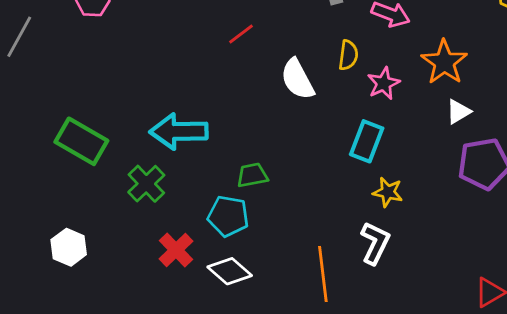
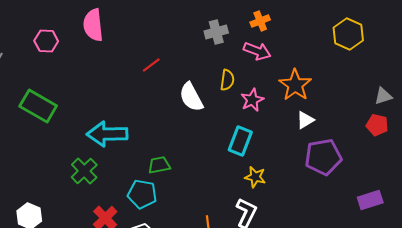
green rectangle: (81, 141) -> (38, 106), moved

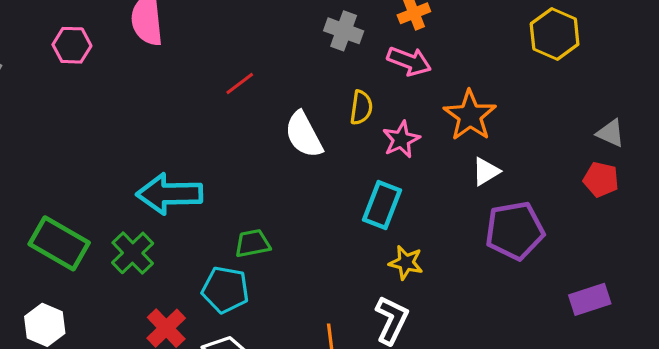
gray cross: (216, 32) -> (344, 31), turned 35
gray triangle: (383, 96) -> (611, 133), turned 42
green rectangle: (38, 106) -> (59, 243), moved

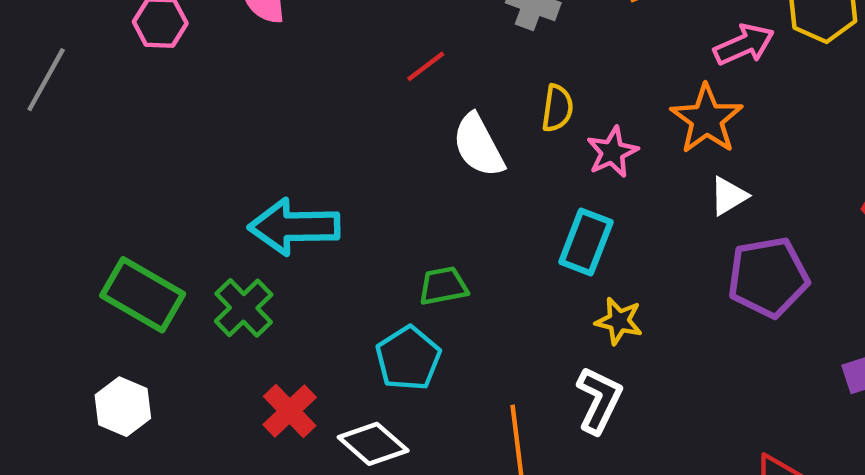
pink arrow: (409, 61) -> (744, 45), moved, turned -45
red line: (240, 84) -> (426, 66), moved
green trapezoid: (253, 243) -> (443, 286), moved
cyan pentagon: (225, 290) -> (408, 358), moved, turned 30

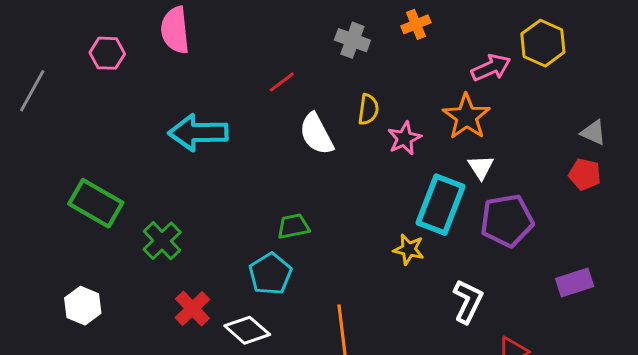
white triangle: (729, 196) -> (481, 167), turned -32
cyan arrow: (294, 227) -> (198, 133), moved
cyan rectangle: (586, 242) -> (440, 205), moved, size x1.4
green rectangle: (143, 295) -> (96, 203), moved
white L-shape: (599, 400) -> (468, 301), moved

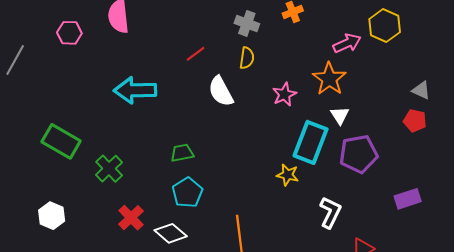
yellow semicircle: (368, 109) -> (247, 58), moved
green trapezoid: (293, 226) -> (182, 153), moved

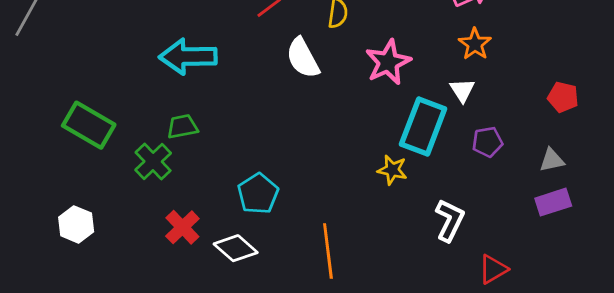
orange star: (329, 79) -> (475, 44), moved, size x0.7
gray triangle: (421, 90) -> (552, 160), moved, turned -36
pink star: (284, 94) -> (388, 62), size x1.4
green trapezoid: (182, 153) -> (182, 127), moved
purple pentagon: (359, 154) -> (487, 142), size x0.6

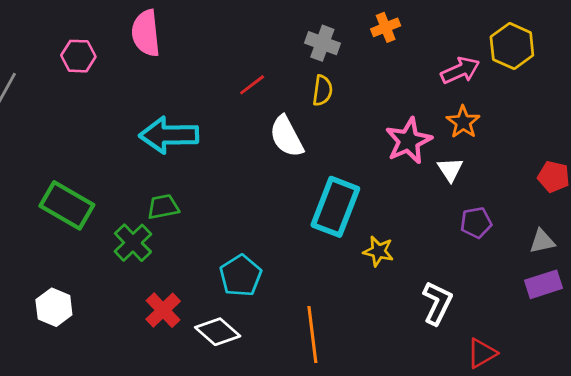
pink star: (388, 62) -> (409, 141), moved
cyan rectangle: (423, 127) -> (335, 207), moved

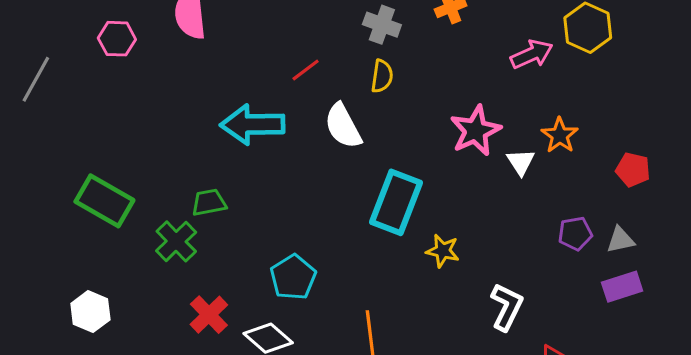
orange star: (463, 122) -> (560, 135), moved
cyan arrow: (169, 135) -> (253, 124), moved
purple pentagon: (476, 223) -> (575, 234), moved

